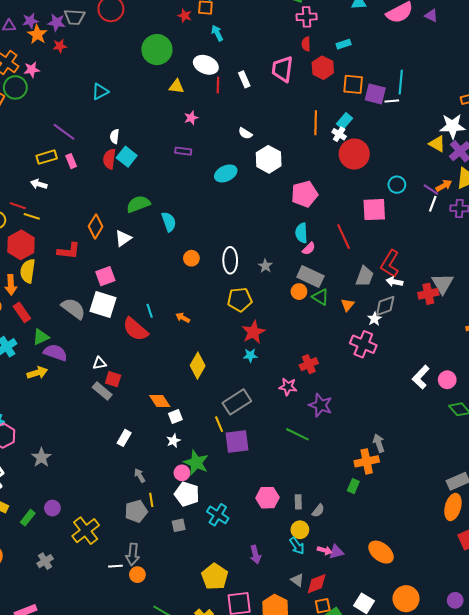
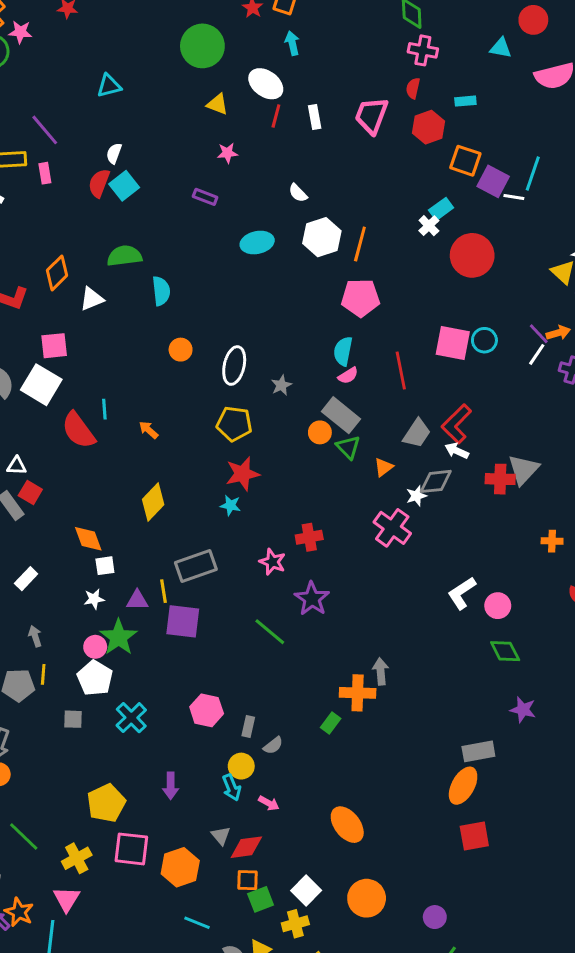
orange line: (316, 123) -> (360, 244), moved
red circle: (354, 154) -> (472, 255), moved
cyan circle: (397, 185) -> (484, 340), moved
purple triangle: (336, 552) -> (137, 600), moved

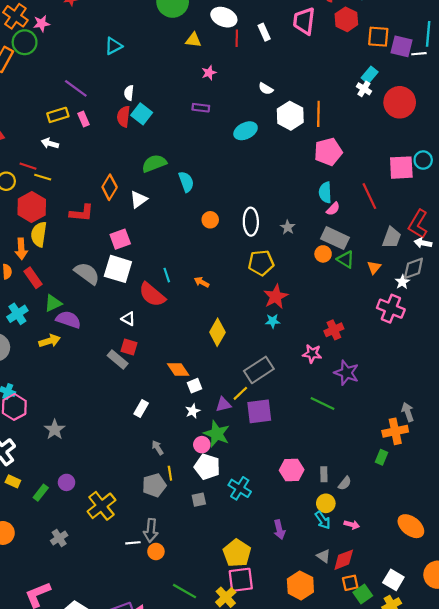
white triangle: (17, 466) -> (128, 319), moved, turned 40
yellow line: (164, 591) -> (240, 393), turned 70
pink square: (131, 849) -> (241, 580), moved

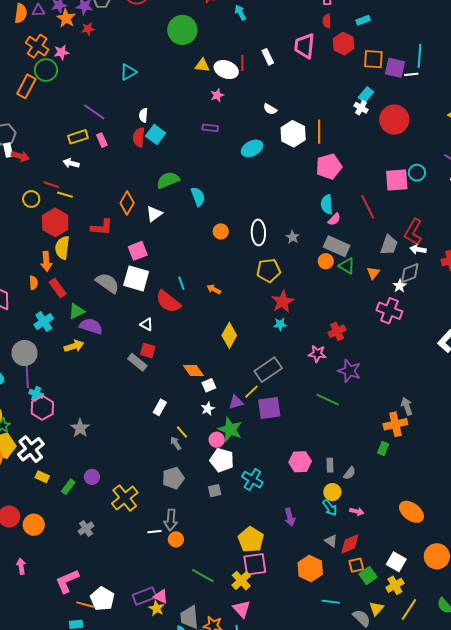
white ellipse: (224, 17) -> (226, 70), moved
yellow line: (170, 473) -> (182, 432), moved, turned -32

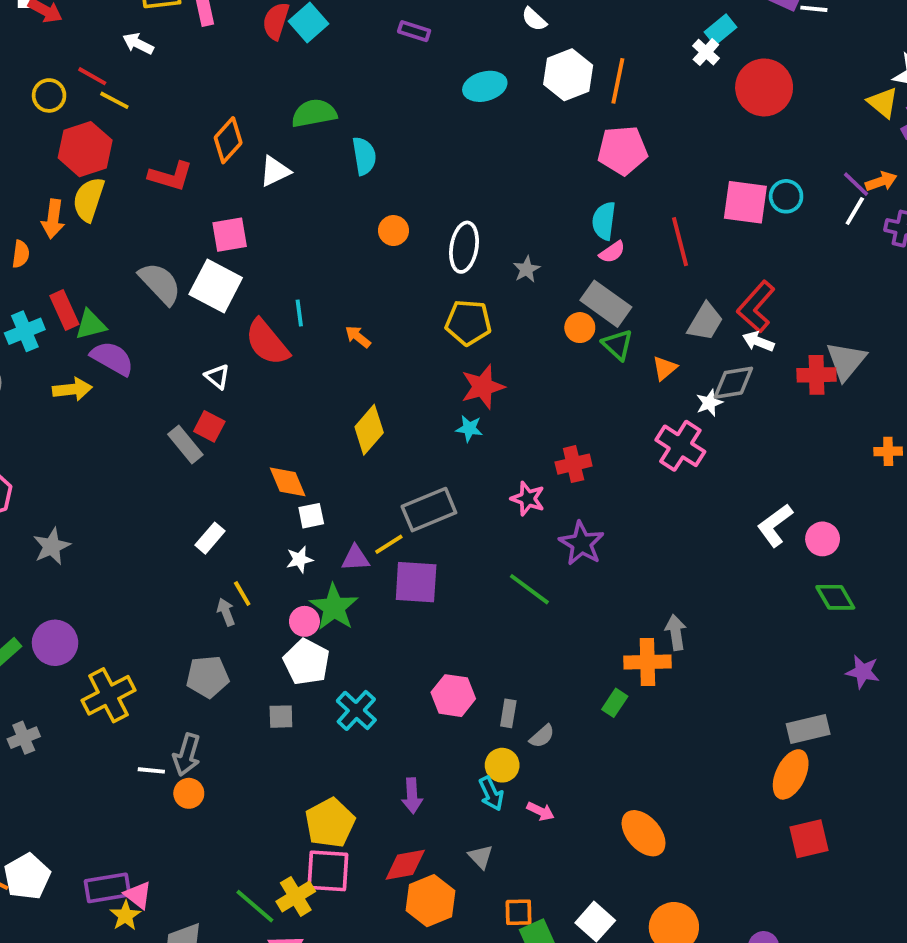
red rectangle: (58, 288) -> (64, 310), moved
purple circle: (92, 477) -> (55, 643), size x1.5
red diamond: (350, 544) -> (405, 865), moved
green line: (203, 576) -> (255, 906), moved

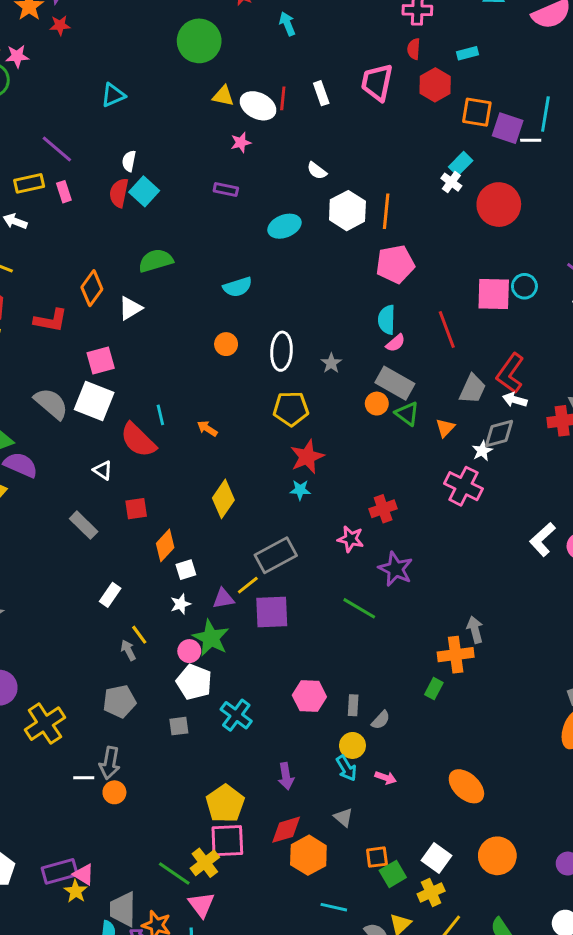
cyan semicircle: (364, 156) -> (238, 287), moved, turned 88
red square: (209, 426) -> (136, 509), moved, turned -30
orange diamond: (288, 482) -> (165, 545), turned 72

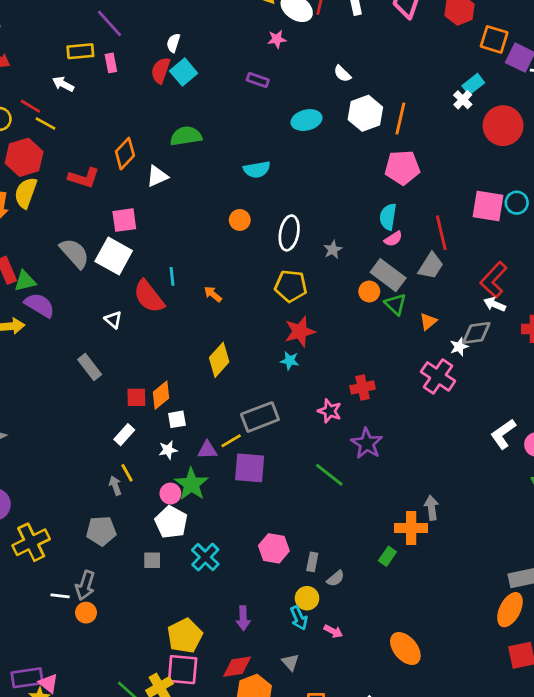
gray trapezoid: (473, 389) -> (431, 266), moved
red square: (136, 509) -> (136, 397), moved
white rectangle: (110, 595) -> (124, 435), moved

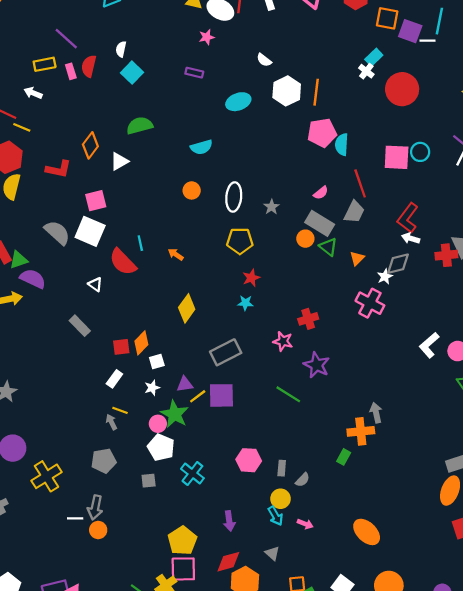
red semicircle: (161, 70) -> (89, 66), moved
cyan semicircle: (388, 217) -> (342, 144), moved
red star: (300, 331) -> (251, 278), size x0.7
yellow line: (231, 441) -> (198, 396), moved
yellow line: (127, 473) -> (120, 410), turned -35

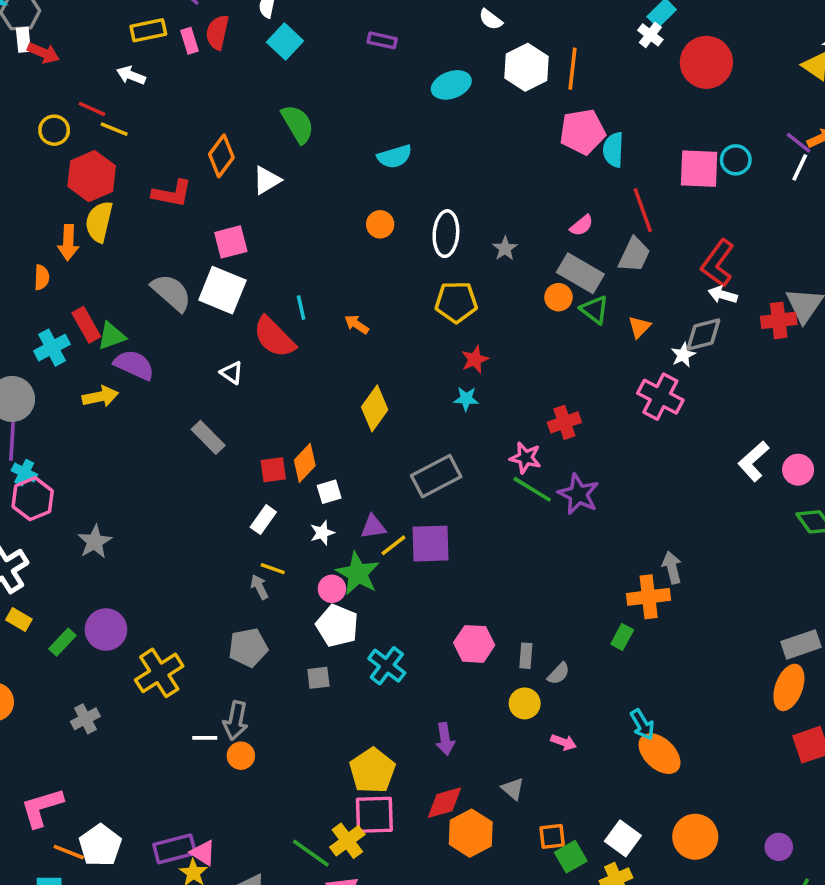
green semicircle: (140, 125) -> (298, 124), turned 75
green line: (288, 394) -> (532, 489), moved
cyan arrow: (275, 516) -> (642, 724), moved

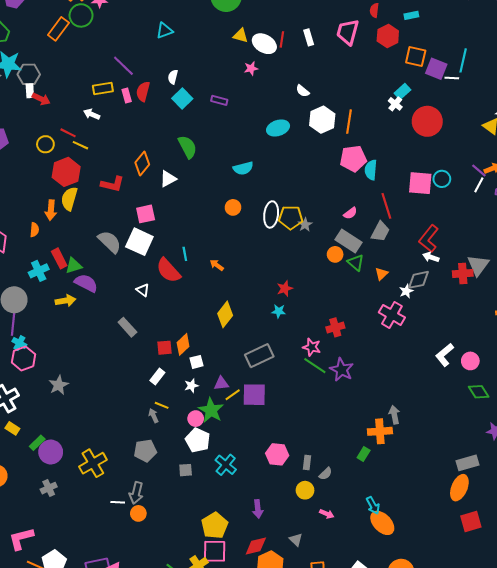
purple rectangle: (382, 40) -> (219, 100), moved
yellow pentagon: (456, 302) -> (291, 218), moved
purple circle: (106, 630) -> (51, 452), moved

